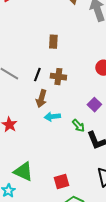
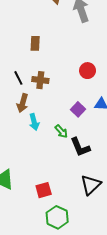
black line: (37, 75) -> (18, 78), turned -48
cyan arrow: (52, 117) -> (34, 122), turned -98

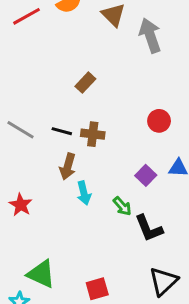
brown rectangle: (35, 43) -> (85, 83), turned 40
black line: (18, 78) -> (62, 131), turned -48

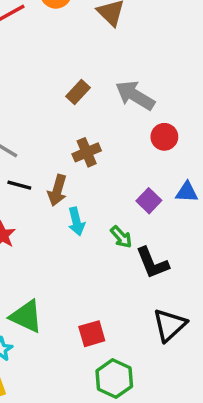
gray arrow: (150, 35) -> (135, 95), moved, turned -40
black line: (62, 131) -> (19, 185), moved
brown cross: (93, 134) -> (87, 152), turned -30

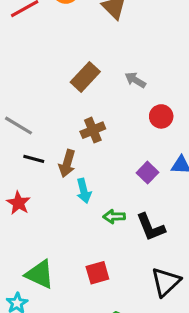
brown rectangle: (78, 92) -> (85, 77), size x1.4
gray arrow: (135, 95) -> (135, 80), size x0.6
green arrow: (121, 237) -> (114, 217), moved, turned 130
red square: (92, 334) -> (97, 273), moved

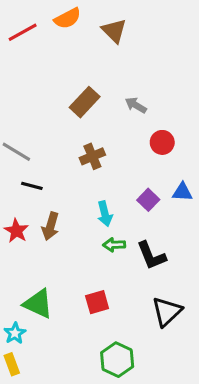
brown arrow: (67, 163) -> (50, 226), moved
cyan arrow: (84, 191) -> (105, 214), moved

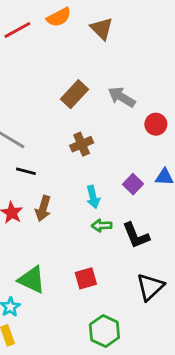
gray arrow: (136, 105) -> (122, 97), size x1.4
red circle: (162, 142) -> (156, 124), moved

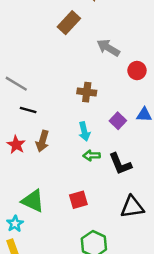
brown rectangle: (74, 94) -> (69, 23), moved
brown cross: (82, 144) -> (87, 92), moved, turned 30
black triangle: (150, 287) -> (132, 207), turned 35

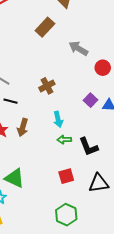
brown cross: (87, 92) -> (47, 86), moved, turned -35
purple square: (118, 121) -> (91, 100), moved
red square: (78, 200) -> (66, 176), moved

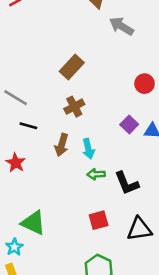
brown rectangle: (45, 27) -> (72, 67), moved
gray arrow: (78, 48) -> (122, 26), moved
brown arrow: (23, 127) -> (62, 145), moved

